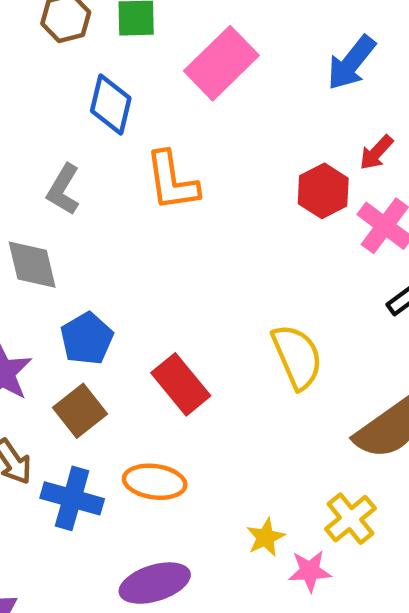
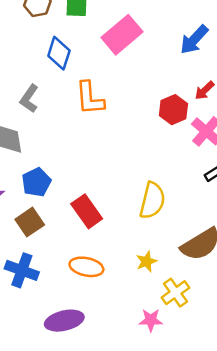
yellow semicircle: (297, 357) -> (152, 201), turned 33
orange ellipse: (155, 482) -> (86, 267), moved
yellow star: (266, 537) -> (146, 261), moved

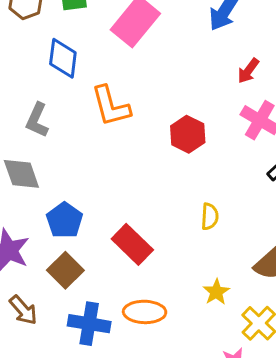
red hexagon: (173, 110) -> (188, 134), moved
yellow semicircle: (152, 201) -> (210, 216), size x0.6
blue cross: (22, 270) -> (89, 324), moved

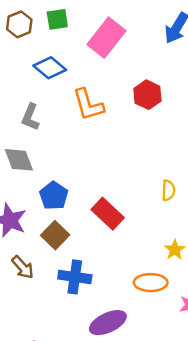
blue diamond: (63, 58) -> (50, 68), turned -56
red hexagon: (188, 134) -> (147, 95), moved
orange ellipse: (145, 312) -> (151, 283), moved

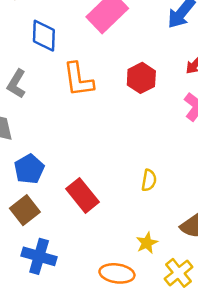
blue diamond: (50, 68) -> (44, 36), turned 44

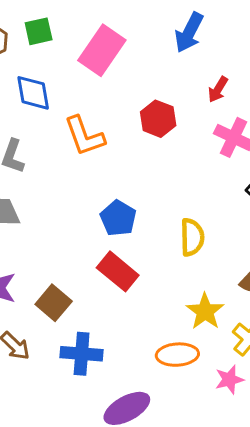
blue pentagon: (29, 169) -> (118, 218), moved
yellow semicircle: (149, 180) -> (192, 237), size x1.4
yellow star: (147, 243) -> (205, 311), size x1.4

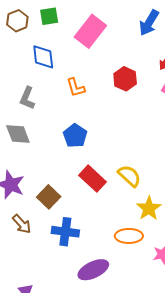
orange L-shape: (84, 136) -> (76, 88), size x0.7
blue pentagon: (118, 218) -> (75, 136), moved
yellow semicircle: (192, 237) -> (129, 176), moved, turned -50

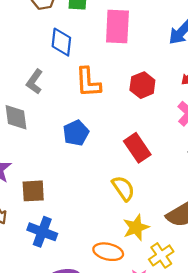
pink rectangle: (90, 31) -> (117, 27), turned -48
orange L-shape: (76, 88) -> (88, 82), size x1.4
red rectangle: (92, 179) -> (137, 148), moved
brown square: (49, 197) -> (33, 191), turned 30

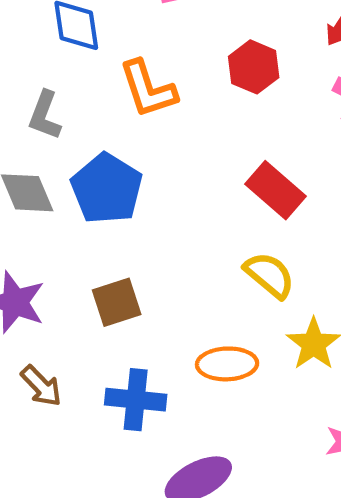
blue pentagon: (76, 133) -> (107, 189), moved, size x1.4
brown square: (33, 191) -> (117, 302), moved
orange ellipse: (108, 252) -> (227, 364), moved

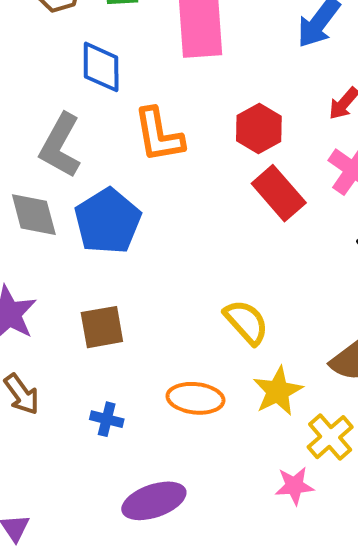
gray L-shape: (45, 115) -> (60, 146), size x1.4
red rectangle: (276, 190) -> (279, 193), moved
blue cross: (136, 400) -> (107, 419), size x0.6

